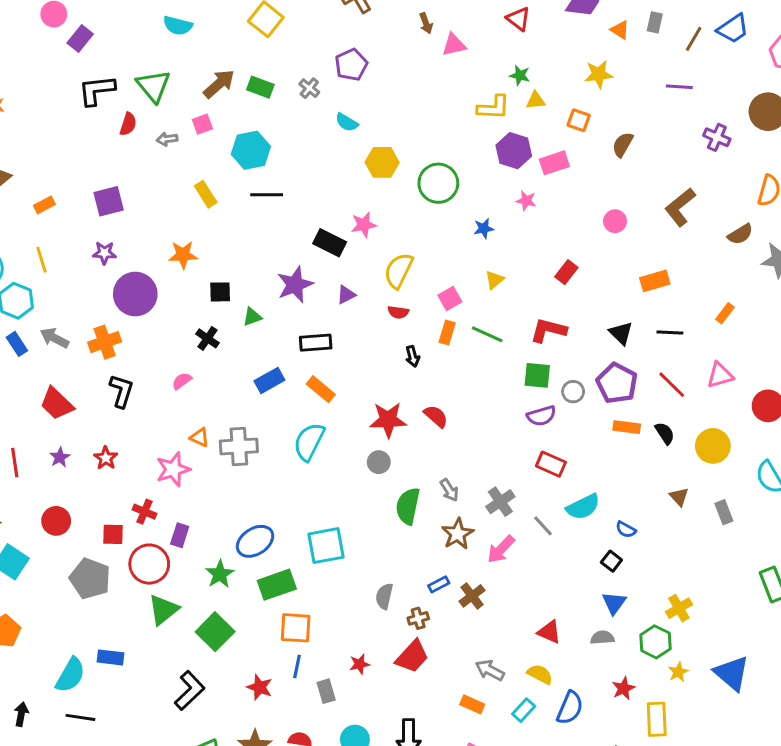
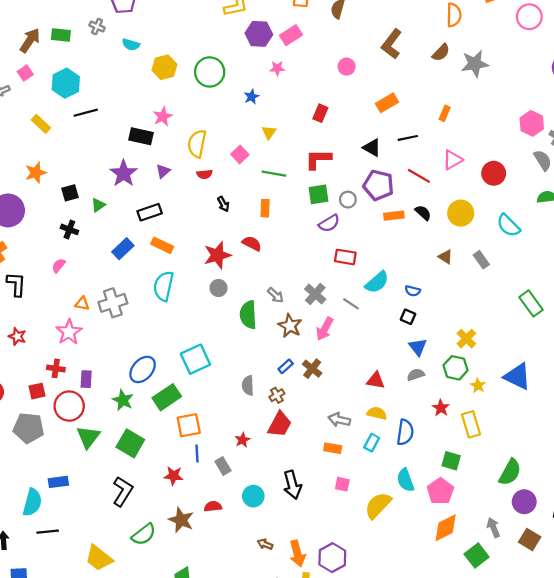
orange rectangle: (447, 332) -> (265, 208), moved

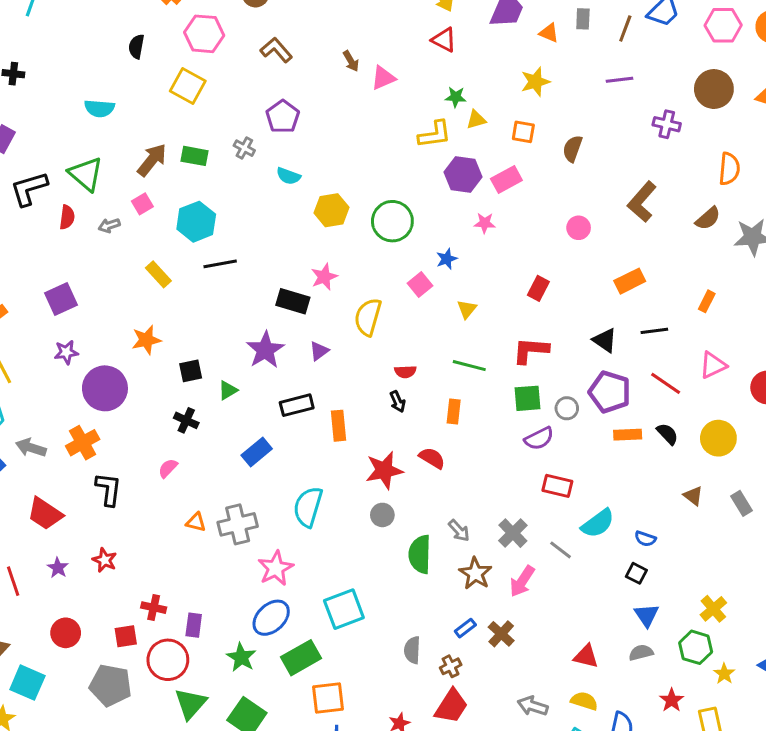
pink square: (240, 154) -> (420, 284), moved
red semicircle: (205, 174) -> (405, 372), moved
orange rectangle: (162, 245) -> (339, 426), moved, turned 55
pink star: (69, 332) -> (276, 568), moved

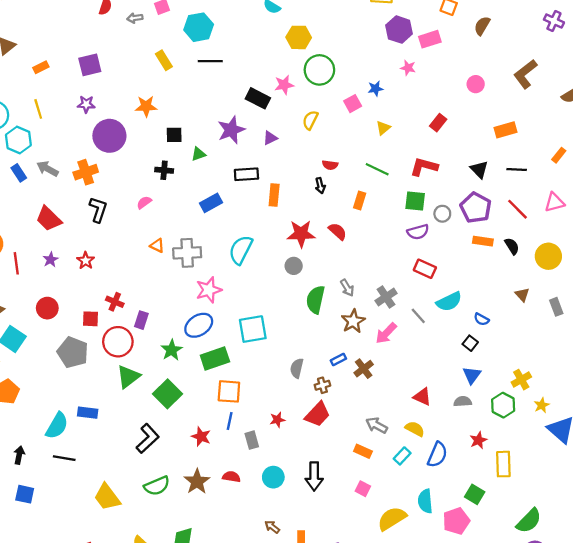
green circle: (392, 221) -> (319, 70), moved
yellow semicircle: (368, 317) -> (310, 120), size x0.7
black cross: (186, 420) -> (164, 170), turned -30
yellow star: (724, 674) -> (542, 405), moved

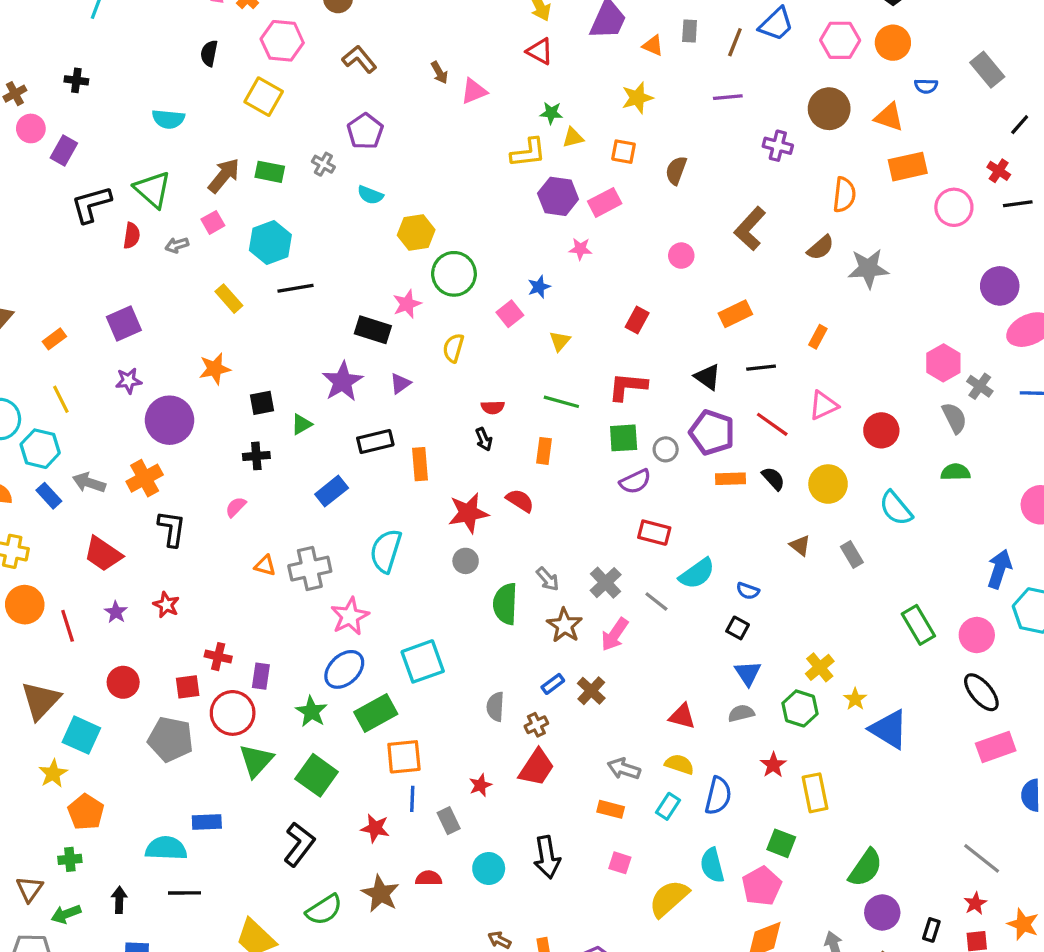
cyan semicircle: (57, 426) -> (166, 848), turned -108

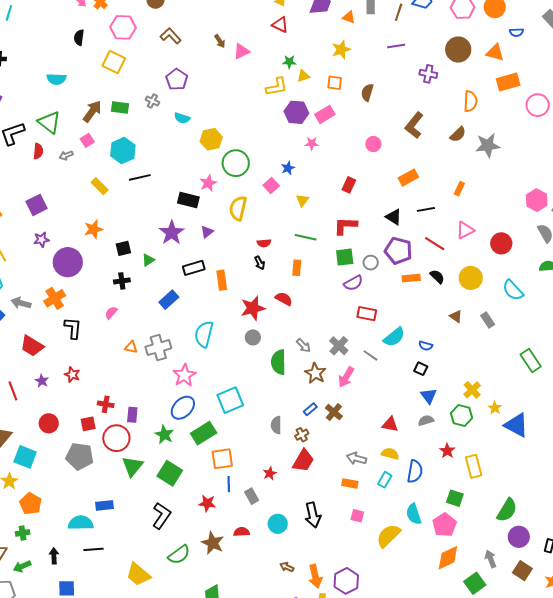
yellow semicircle: (453, 348) -> (238, 208), size x1.4

